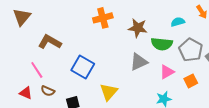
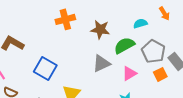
green semicircle: (162, 44) -> (124, 45), turned 145
orange square: (191, 81) -> (160, 74), moved

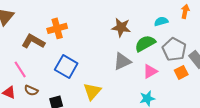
orange arrow: (164, 13) -> (185, 11), turned -136
orange cross: (65, 19) -> (57, 28), moved

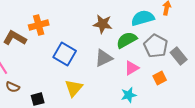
cyan semicircle: (161, 21) -> (143, 18), size x1.6
blue square: (66, 66) -> (65, 54), moved
orange square: (181, 72) -> (160, 78), moved

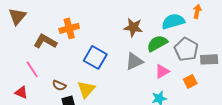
gray rectangle: (179, 56) -> (209, 59), turned -54
brown semicircle: (13, 87) -> (59, 85), moved
yellow triangle: (74, 88) -> (86, 89), moved

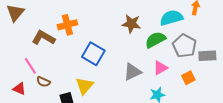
gray triangle: (134, 61) -> (132, 72), moved
brown semicircle: (59, 85) -> (43, 82), moved

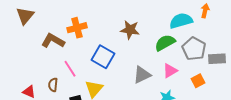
brown star: (131, 24) -> (130, 30), moved
pink line: (30, 66) -> (70, 69), moved
brown semicircle: (43, 82) -> (53, 85), turned 72

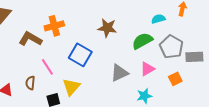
cyan semicircle: (181, 21) -> (158, 19), size x0.6

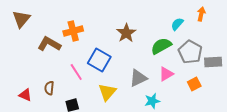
cyan semicircle: (158, 19) -> (177, 24), turned -32
brown star: (107, 28) -> (126, 33), turned 30
pink line: (47, 67) -> (76, 72), moved
yellow triangle: (71, 87) -> (107, 92), moved
cyan star: (144, 96) -> (152, 101), moved

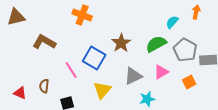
brown triangle: (21, 19) -> (16, 17), turned 36
orange cross: (73, 31) -> (82, 15), moved, turned 36
brown star: (126, 33) -> (121, 43), moved

